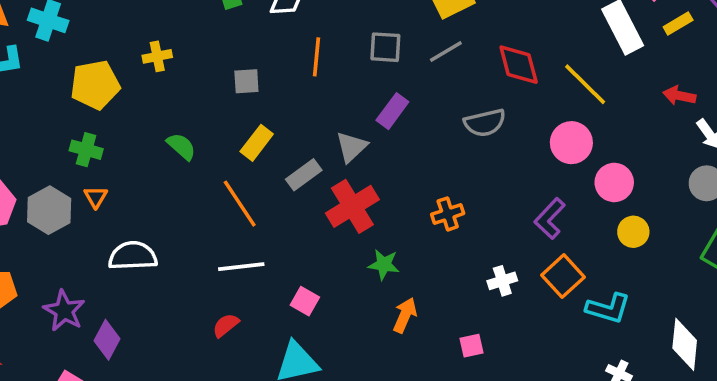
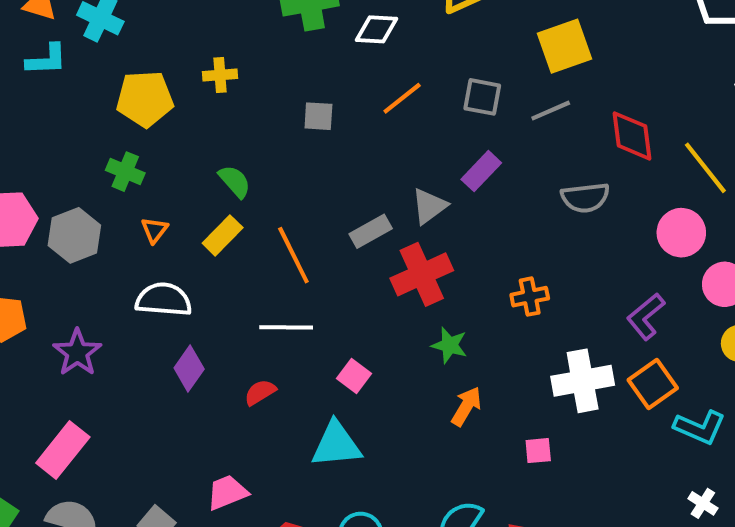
orange line: (316, 57) -> (402, 98), turned 39
yellow rectangle: (257, 143) -> (223, 235), moved
orange triangle: (96, 197) -> (154, 230), moved
white cross: (502, 281) -> (583, 381), size x1.8
purple diamond: (107, 340) -> (189, 368), moved

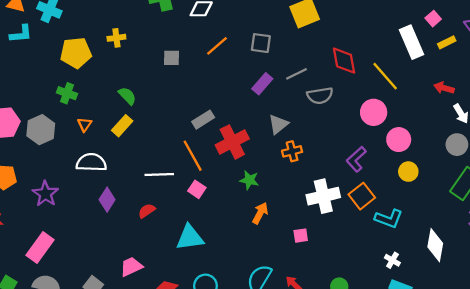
gray line: (551, 111) -> (296, 74), moved
gray triangle: (429, 206) -> (278, 124), moved
orange line: (293, 255) -> (193, 156), moved
pink square: (354, 376) -> (197, 189), moved

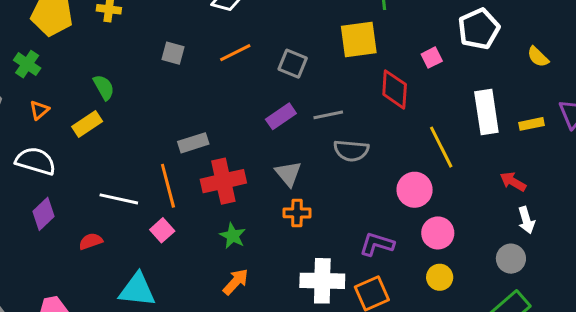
pink square: (433, 19) -> (432, 58), moved
red diamond: (344, 61) -> (395, 89), moved
gray triangle: (278, 124) -> (288, 174), turned -45
purple L-shape: (356, 159) -> (377, 244), turned 45

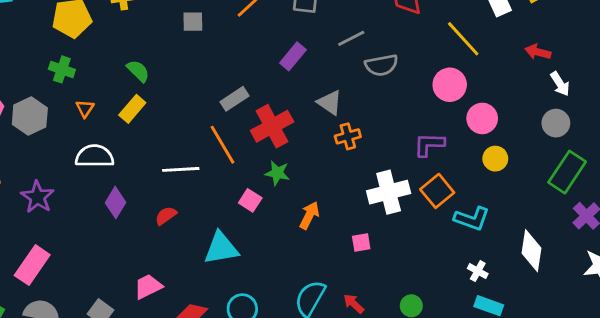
purple rectangle: (281, 116) -> (293, 56), moved
pink square: (162, 230) -> (250, 200), moved
green star: (233, 236) -> (277, 173), moved

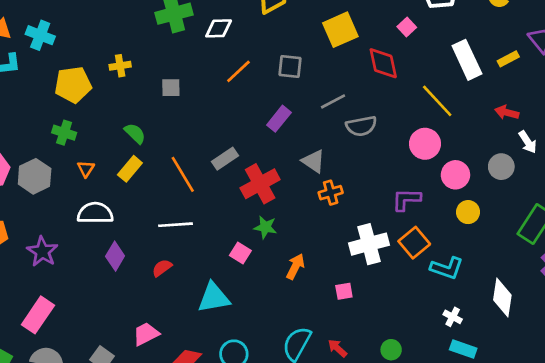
gray square: (193, 22) -> (171, 88), moved
gray circle: (556, 123) -> (501, 167), moved
orange line: (222, 145) -> (183, 174), moved

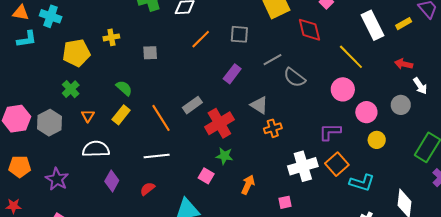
gray semicircle: (361, 126) -> (294, 78), turned 50
green cross: (64, 133) -> (71, 89), turned 30

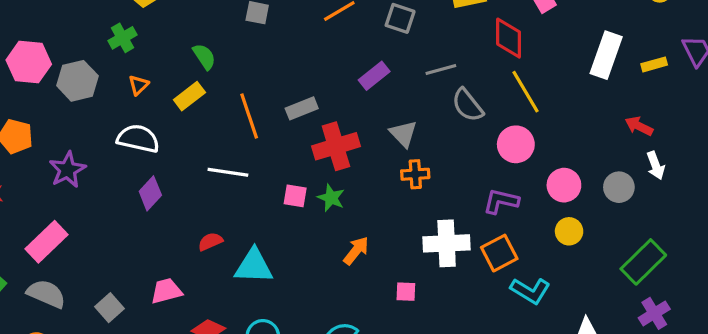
white rectangle: (373, 25) -> (606, 55), turned 32
yellow line: (351, 57) -> (526, 92), moved
pink circle: (343, 89) -> (516, 144), moved
pink square: (206, 176) -> (295, 196), moved, turned -35
red semicircle: (147, 189) -> (210, 242), moved

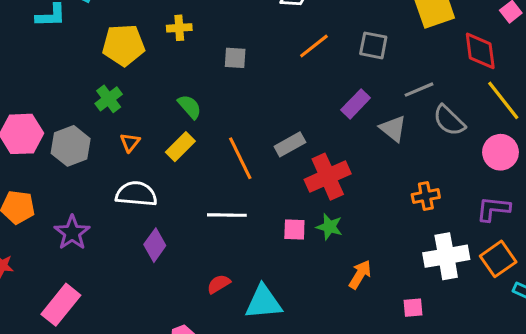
gray triangle: (403, 134) -> (393, 129), moved
orange cross: (415, 174) -> (426, 196), moved

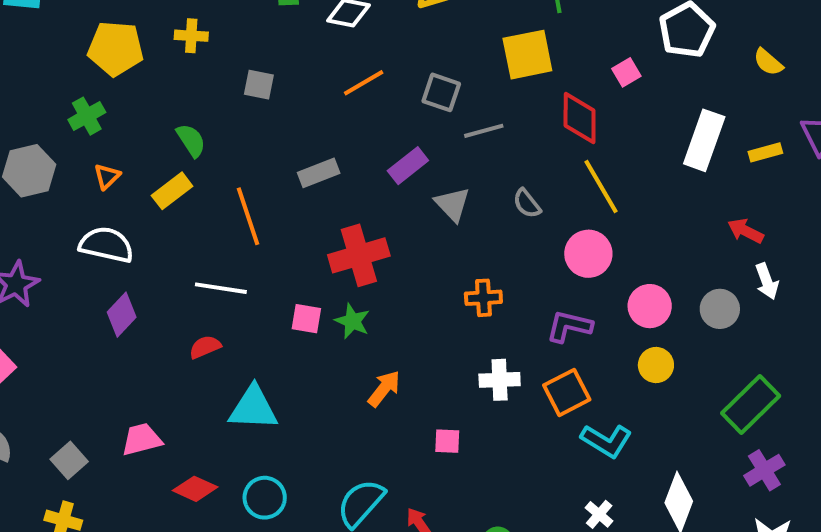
gray line: (419, 90) -> (484, 131), moved
gray semicircle: (449, 121) -> (527, 203), size x0.7
gray rectangle: (290, 144) -> (319, 173), moved
white cross: (446, 256) -> (500, 380), size x0.7
red semicircle: (219, 284) -> (205, 347), moved

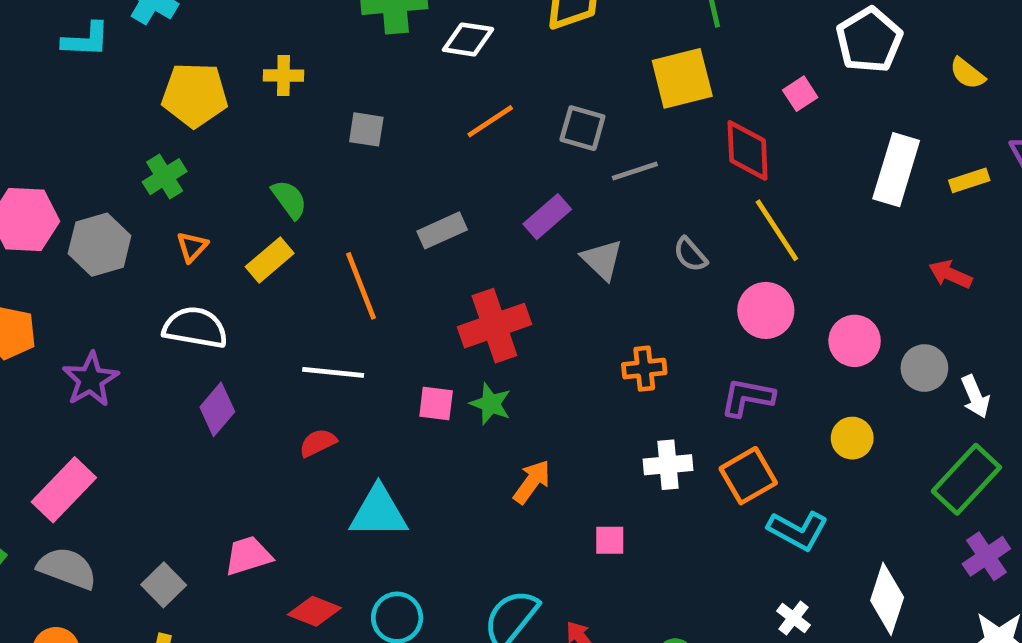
white arrow: (767, 281) -> (975, 397), moved
pink circle: (650, 306) -> (855, 341), moved

